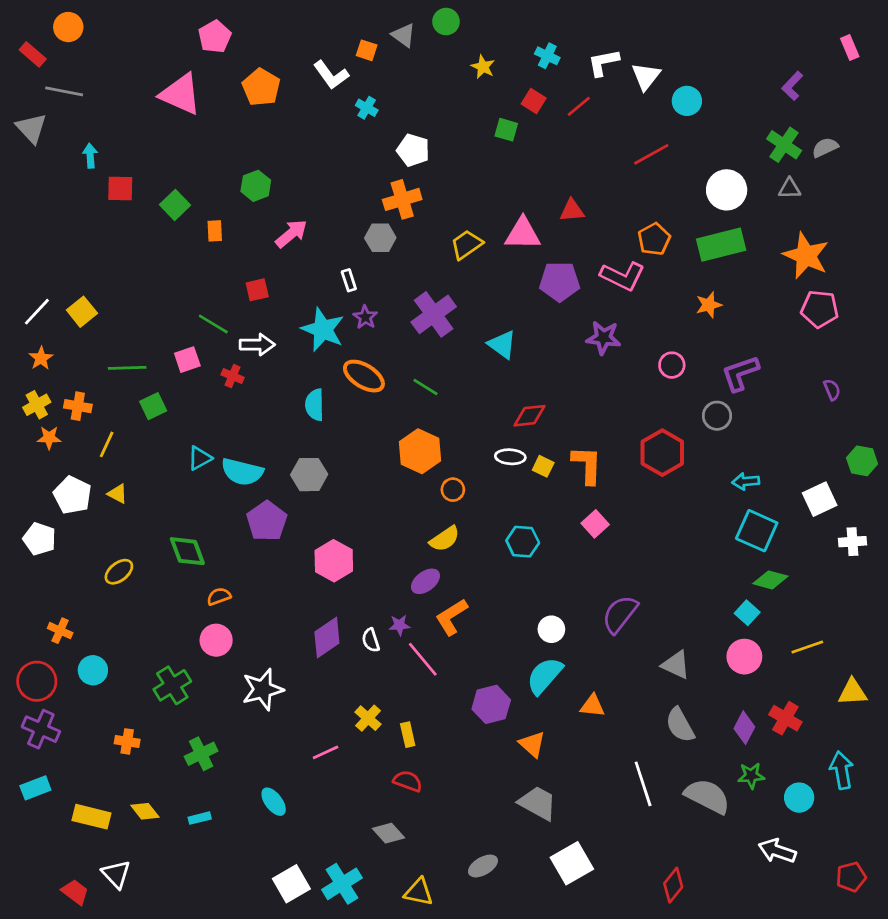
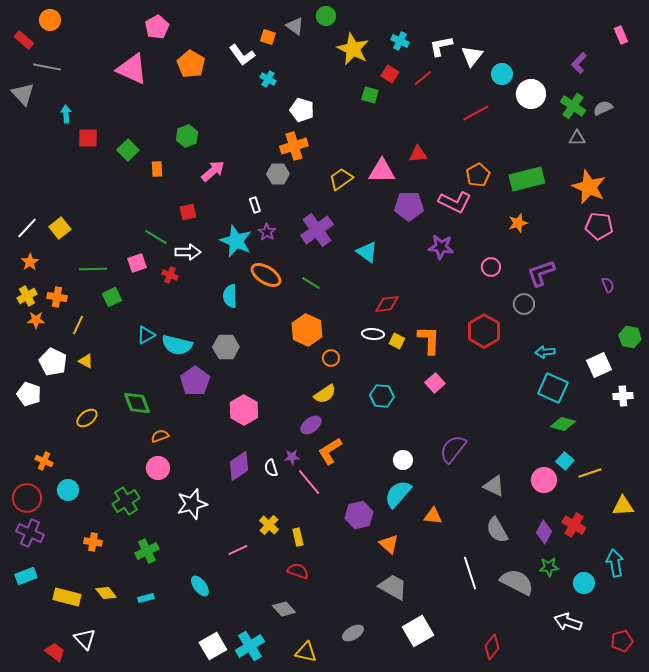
yellow star: (483, 67) -> (353, 49), size x1.8
white circle: (727, 190) -> (531, 94), moved
cyan square: (747, 613) -> (565, 461), moved

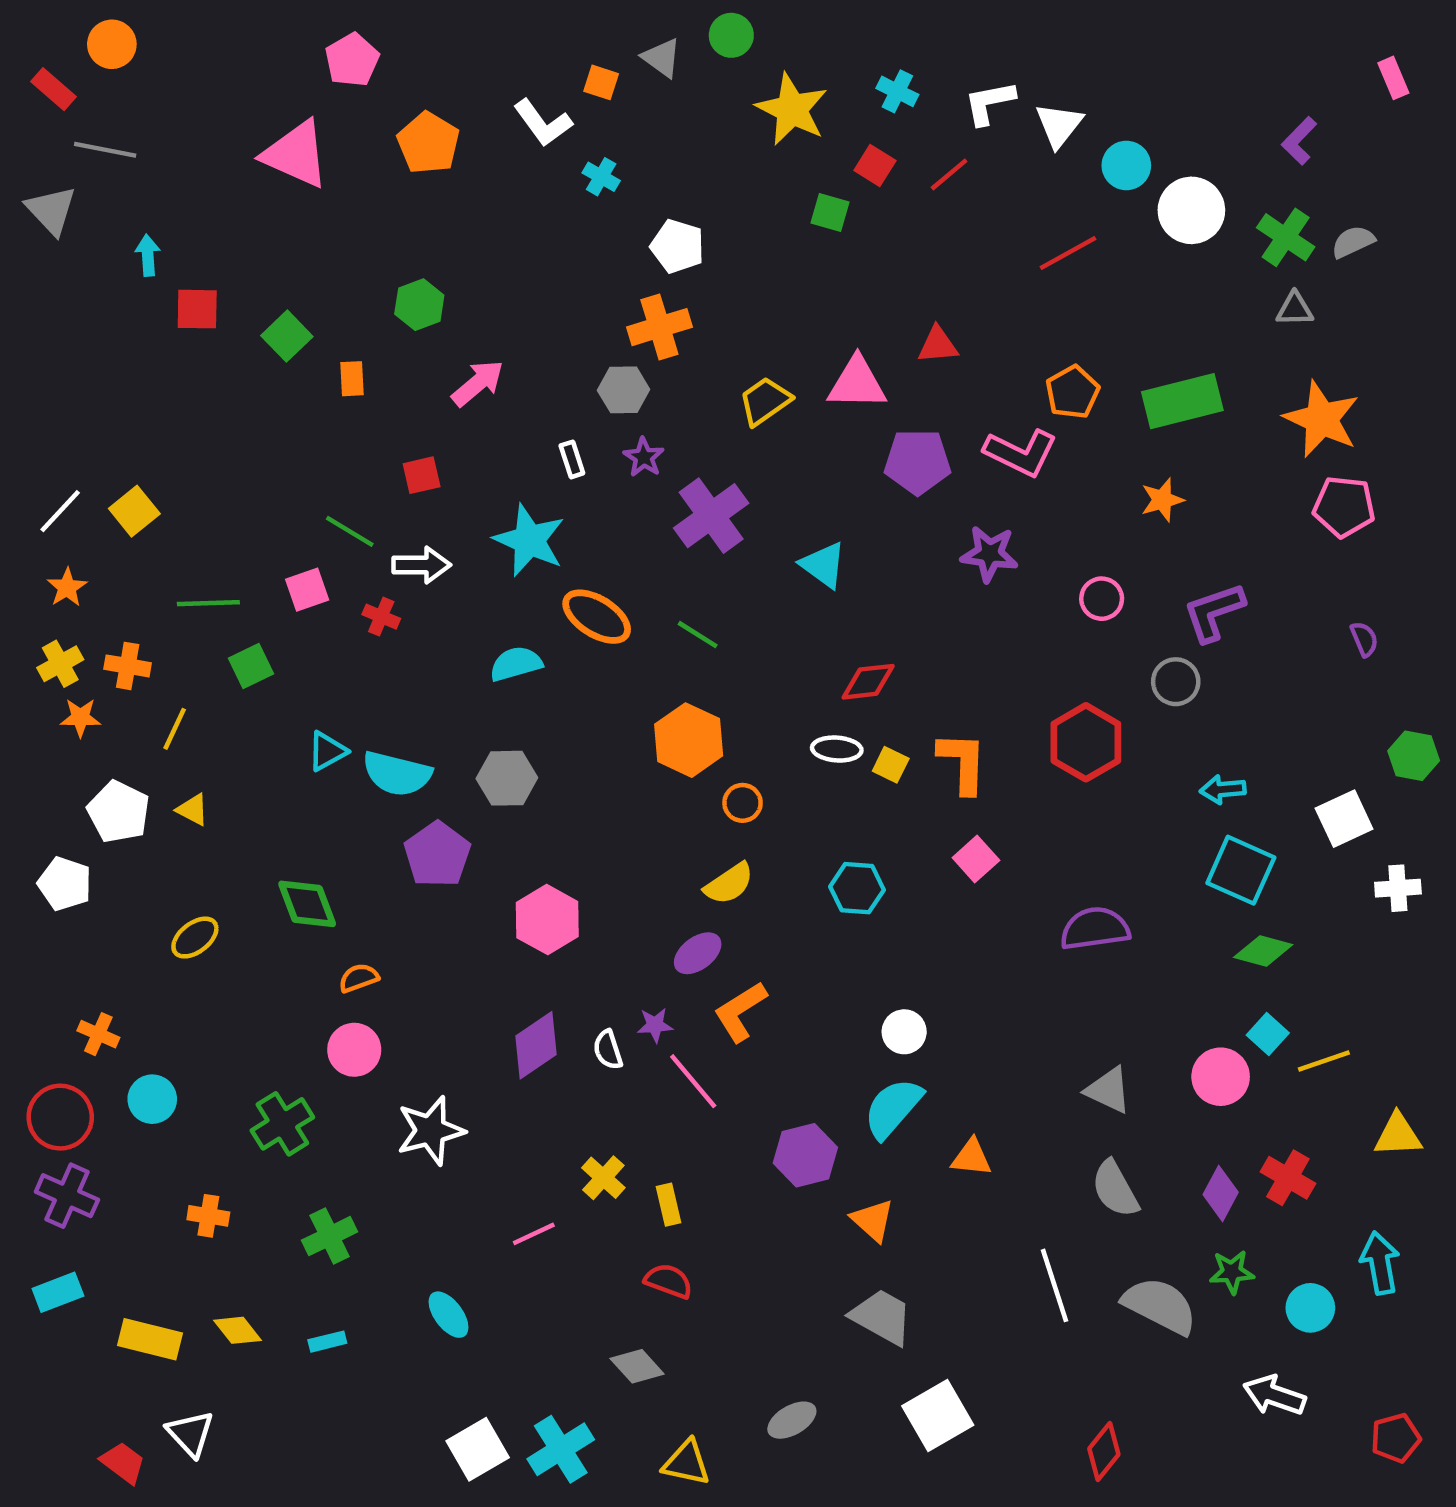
purple star: (267, 232) -> (644, 457), moved
cyan semicircle: (230, 296) -> (516, 664), turned 75
purple semicircle: (453, 449) -> (1095, 929), moved, turned 44

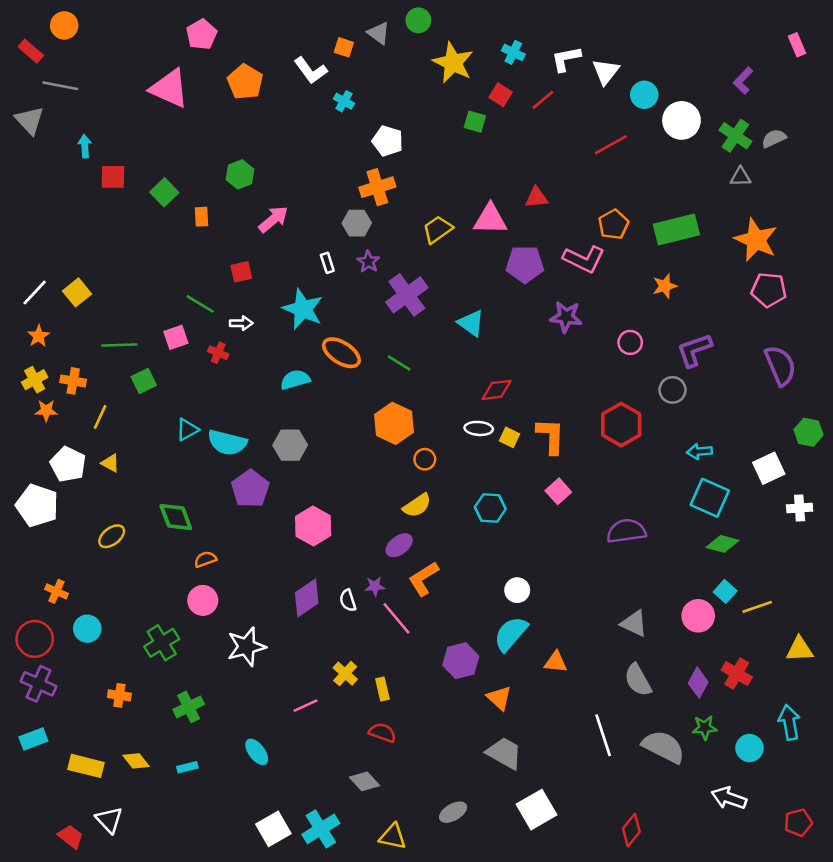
white arrow: (422, 565) -> (241, 323), size x0.7
purple semicircle: (1364, 639) -> (780, 366), size x2.0
white pentagon: (65, 884) -> (37, 505), size x1.4

